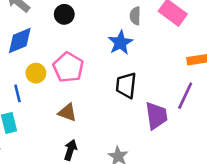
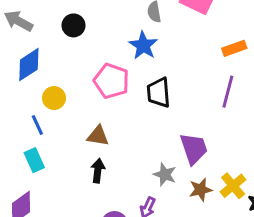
pink pentagon: (68, 67) -> (111, 81), moved
purple trapezoid: (156, 116) -> (194, 149), moved
black arrow: (70, 150) -> (98, 171), moved

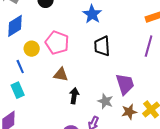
pink pentagon: (111, 81) -> (57, 43), moved
black arrow: (98, 171) -> (74, 96), moved

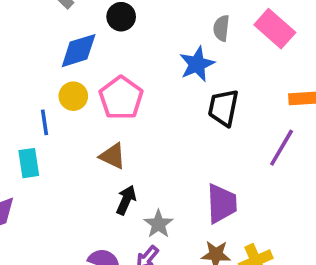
blue diamond: (15, 26) -> (79, 51), moved
black trapezoid: (102, 46) -> (223, 108), moved
gray star: (105, 101) -> (158, 224), moved

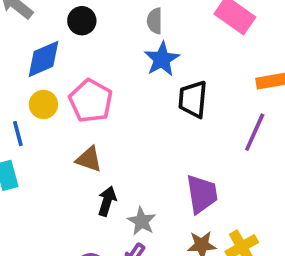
gray semicircle: (221, 28) -> (155, 21), moved

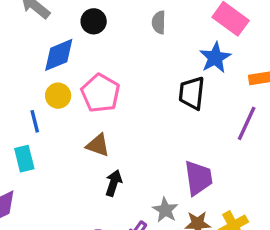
blue star: (162, 59) -> (215, 58), moved
gray star: (142, 221) -> (165, 210), moved

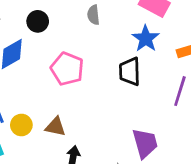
pink pentagon: (100, 93) -> (67, 69), moved
yellow circle: (58, 96) -> (21, 125), moved

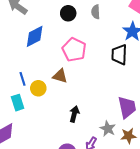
black circle: (38, 21) -> (68, 13), moved
brown triangle: (55, 127) -> (60, 76), moved

